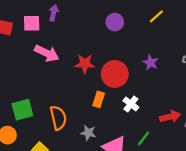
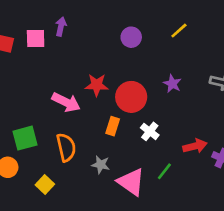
pink arrow: (47, 53) -> (66, 102), moved

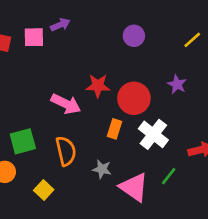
purple arrow: (61, 27) -> (60, 25), turned 54
yellow line: (179, 31) -> (192, 40), moved
white cross: (150, 131) -> (153, 134), size x1.5

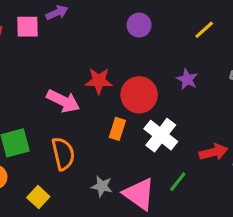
gray star: (102, 169) -> (102, 186), moved

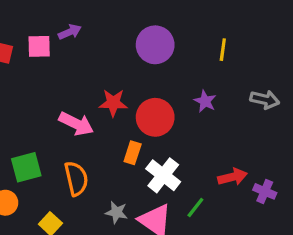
purple circle: (139, 25) -> (155, 45), size x1.5
yellow line: (204, 30) -> (223, 50), turned -40
white cross: (161, 135) -> (163, 175), moved

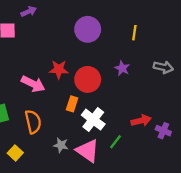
purple arrow: (70, 32) -> (29, 12), moved

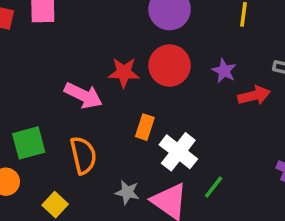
red circle: (88, 79) -> (170, 65), moved
red arrow: (141, 121) -> (254, 95), moved

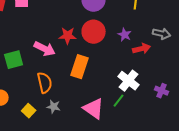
orange rectangle: (145, 127) -> (80, 67), size x1.6
green square: (29, 143) -> (14, 60), moved
white cross: (178, 152) -> (129, 81), moved
gray star: (127, 192) -> (54, 107), moved

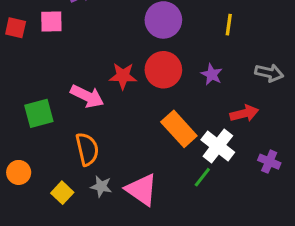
red arrow: (142, 49) -> (244, 113), moved
orange rectangle: (80, 67) -> (179, 129), moved, turned -60
pink triangle: (94, 109) -> (142, 190), moved

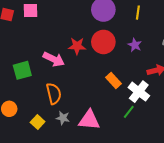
yellow line: (229, 25) -> (138, 13), moved
orange rectangle: (179, 129) -> (113, 80), size x0.7
pink triangle: (142, 190) -> (89, 120), turned -30

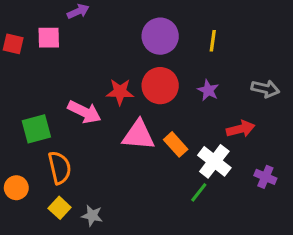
orange semicircle: (54, 94) -> (60, 168), moved
gray star: (63, 118) -> (92, 216), moved
pink triangle: (89, 120) -> (138, 135), moved

